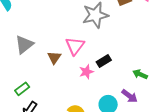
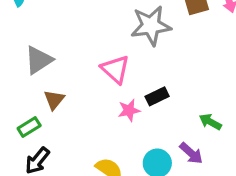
pink triangle: (75, 46) -> (115, 69), turned -30
brown triangle: (54, 58) -> (54, 100), moved

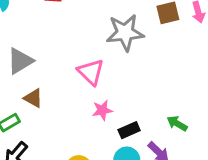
black rectangle: (157, 96) -> (129, 130), moved
brown triangle: (54, 100) -> (33, 98), turned -42

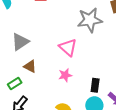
pink star: (102, 110) -> (65, 75), moved
black rectangle: (129, 130) -> (95, 85), turned -56

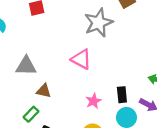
gray triangle: (20, 42) -> (26, 66), turned 48
pink star: (65, 75) -> (94, 101), moved

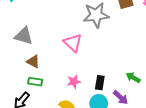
green rectangle: (31, 114) -> (35, 82), moved, turned 40

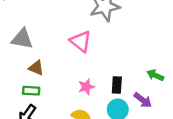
green rectangle: (35, 82) -> (31, 91), moved

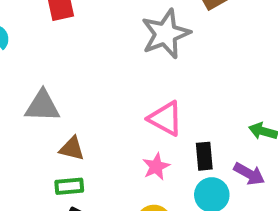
pink triangle: (81, 41) -> (165, 118), moved

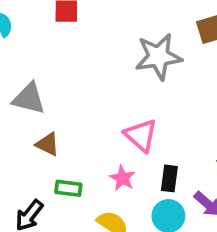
pink star: (156, 167) -> (122, 178), turned -30
green rectangle: (69, 186) -> (68, 188), moved

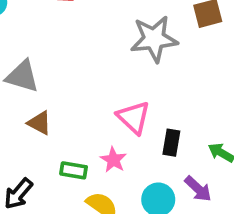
black rectangle: (169, 178) -> (171, 143), moved
green rectangle: (68, 188) -> (74, 170), moved

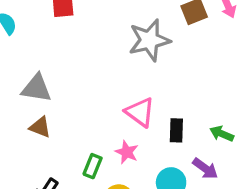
brown triangle: (39, 123) -> (40, 127), moved
green rectangle: (74, 170) -> (93, 166), turned -70

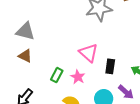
green rectangle: (93, 166) -> (57, 75), moved

